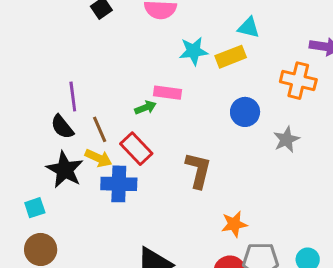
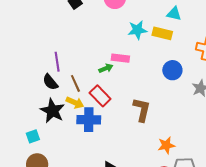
yellow rectangle: (231, 57) -> (162, 33), turned 36

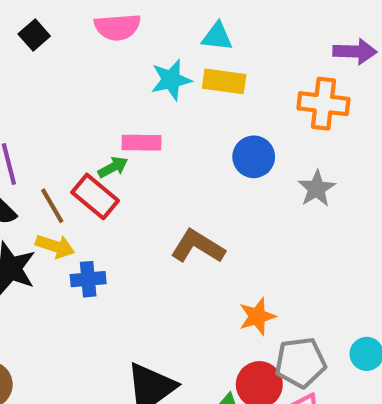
cyan triangle: (174, 14) -> (217, 37), moved
red rectangle: (100, 96) -> (95, 196), moved
brown L-shape: (142, 110) -> (198, 246), turned -65
blue cross: (89, 120) -> (88, 279), size x0.7

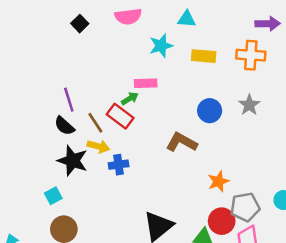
yellow rectangle: (224, 81) -> (204, 56), moved
blue circle: (254, 157) -> (210, 111), moved

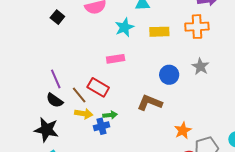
green arrow: (130, 99) -> (110, 115), moved, turned 32
black star: (72, 161) -> (46, 130), moved

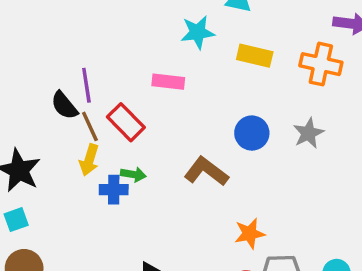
purple line: (56, 79) -> (86, 85), moved
black semicircle: (55, 100) -> (64, 105), moved
yellow arrow: (84, 114) -> (89, 160), turned 84

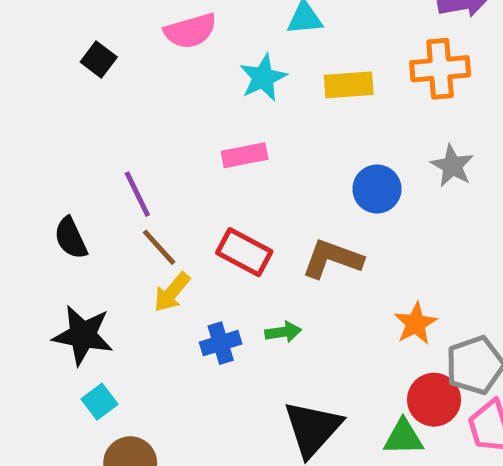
black semicircle: (64, 105) -> (71, 238), moved, turned 32
red rectangle: (126, 122) -> (244, 252), moved
yellow arrow: (89, 160) -> (172, 292), turned 40
green arrow: (133, 174) -> (283, 332), moved
blue cross: (114, 190) -> (221, 343), moved

